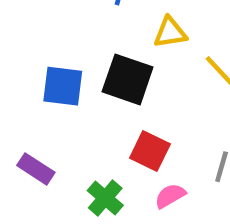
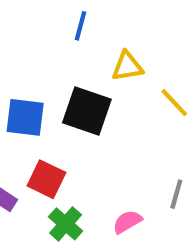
red square: (150, 151) -> (46, 179), moved

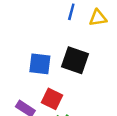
yellow triangle: (127, 66) -> (98, 18), moved

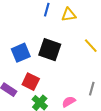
blue square: (40, 64) -> (21, 53), turned -30

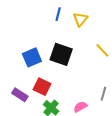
yellow triangle: (69, 15) -> (80, 19), turned -42

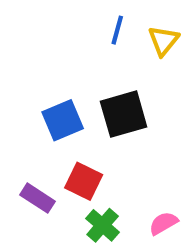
black square: (61, 54) -> (124, 114), turned -35

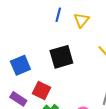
blue square: (63, 120) -> (20, 65), moved

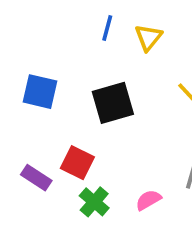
blue square: (20, 65) -> (40, 92), moved, turned 36

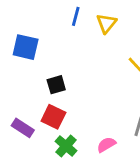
blue square: (40, 92) -> (26, 47), moved
black square: (113, 103) -> (56, 85), moved, size x0.6

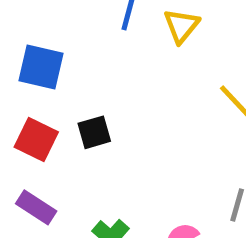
red square: (53, 117) -> (36, 140), moved

